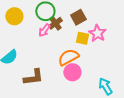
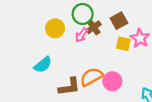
yellow circle: (14, 16) -> (55, 28), moved
orange semicircle: (68, 57) -> (91, 77), moved

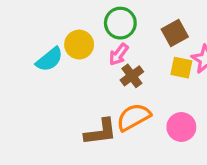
brown cross: (94, 27) -> (132, 76), moved
cyan semicircle: (43, 65) -> (49, 59), moved
pink circle: (112, 81) -> (181, 127), moved

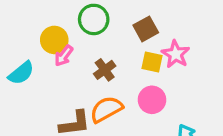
pink arrow: (119, 54) -> (64, 56), moved
cyan semicircle: (49, 59) -> (21, 73), moved
pink circle: (181, 127) -> (152, 100), moved

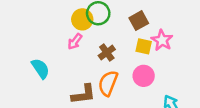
yellow circle: (54, 40) -> (82, 19), moved
cyan semicircle: (21, 73) -> (41, 68), moved, turned -85
orange semicircle: (106, 109) -> (108, 83), turned -40

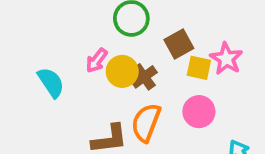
yellow circle: (82, 19) -> (122, 71), moved
brown square: (139, 21) -> (179, 44), moved
cyan semicircle: (41, 68) -> (51, 82), moved

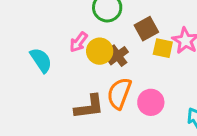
pink circle: (199, 112) -> (151, 102), moved

